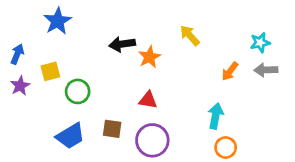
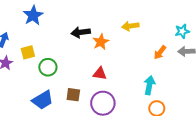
yellow arrow: (190, 35) -> (130, 26), turned -56

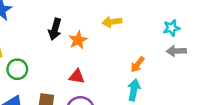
black arrow: (81, 32) -> (55, 29), turned -66
orange arrow: (160, 52) -> (137, 64), moved

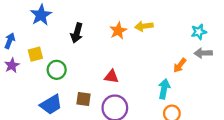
black arrow: (55, 29) -> (77, 33), moved
orange star: (78, 40) -> (118, 31), moved
orange arrow: (137, 64) -> (180, 65), moved

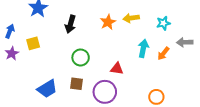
cyan star: (199, 32) -> (163, 23), moved
green circle: (57, 70) -> (81, 57), moved
red triangle: (111, 77) -> (117, 69), moved
cyan arrow: (164, 89) -> (143, 48), moved

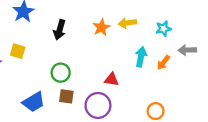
yellow square: (33, 43) -> (18, 51), turned 32
green circle: (81, 57) -> (61, 73), moved

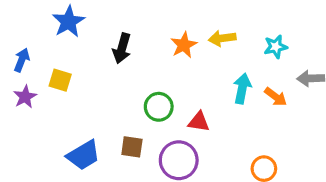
orange arrow: (163, 62) -> (276, 97), turned -91
green circle: (61, 73) -> (159, 107), moved

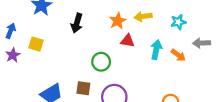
red triangle: (199, 122) -> (128, 41), moved

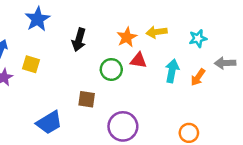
orange arrow: (178, 55) -> (198, 77), turned 88
green circle: (101, 62) -> (111, 69), moved
brown square: (83, 88) -> (87, 99), moved

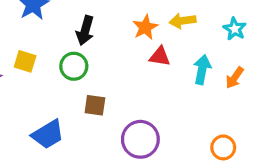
cyan star: (198, 38) -> (235, 29), turned -30
green circle: (111, 69) -> (74, 66), moved

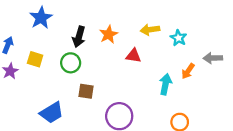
orange star: (145, 27) -> (109, 34), moved
cyan star: (235, 29) -> (178, 38), moved
cyan arrow: (202, 69) -> (165, 84), moved

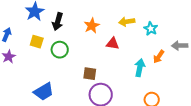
black arrow: (79, 37) -> (58, 22), moved
yellow square: (35, 59) -> (37, 42), moved
brown square: (86, 91) -> (90, 74), moved

